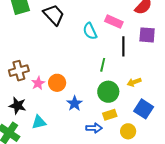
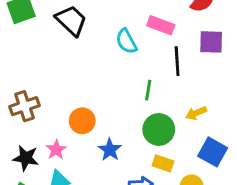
pink star: (38, 83) -> (56, 150), moved
yellow rectangle: (110, 115) -> (163, 163), turned 40

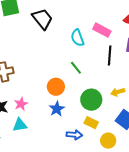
green line: (148, 90) -> (76, 68), moved, turned -56
orange circle: (82, 121) -> (56, 87), moved

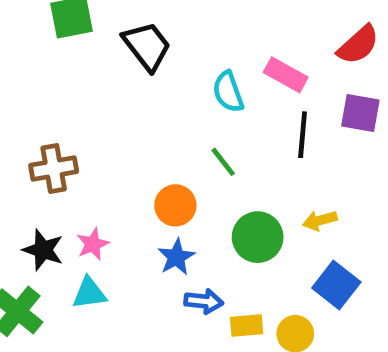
yellow rectangle: (91, 123) -> (247, 325), moved, turned -32
blue arrow: (74, 135) -> (204, 301), moved

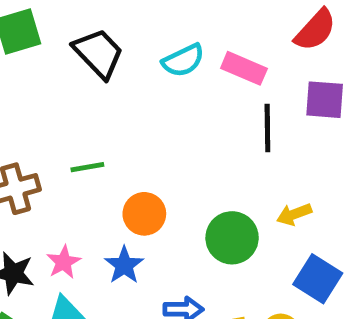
cyan semicircle: (228, 92) -> (183, 60), moved, turned -90
green line: (223, 162) -> (87, 167), moved, turned -56
blue star: (176, 257) -> (124, 265), moved

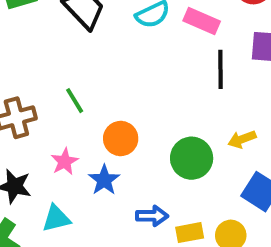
green line: (87, 167) -> (75, 101), turned 68
pink star: (64, 262) -> (65, 161), moved

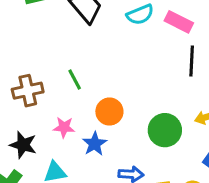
pink star: (65, 161) -> (64, 127), turned 30

